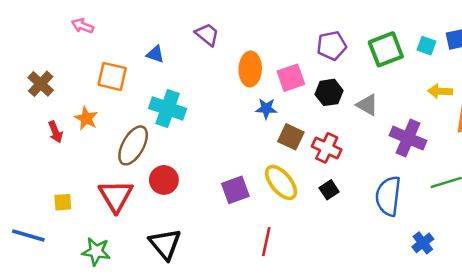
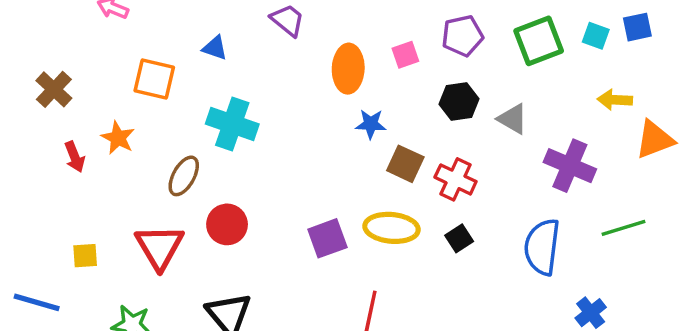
pink square: (291, 78) -> (405, 55), moved, size x0.7
brown ellipse: (133, 145) -> (184, 176), size x0.7
yellow ellipse: (281, 182) -> (391, 228), turned -45

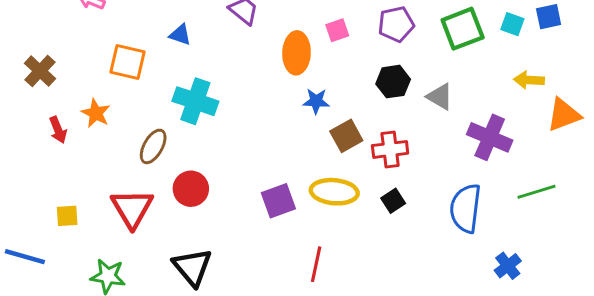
pink square: (405, 55) -> (337, 30), moved
brown square: (405, 164) -> (346, 136), turned 36
red cross: (456, 179) -> (390, 149), turned -32

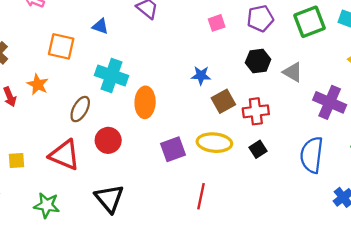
orange ellipse: (297, 53) -> (145, 102), moved
red triangle: (132, 208) -> (65, 155), turned -36

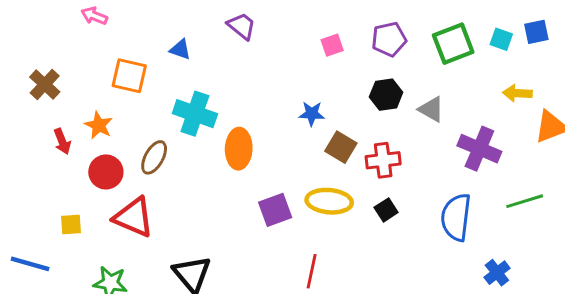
brown square: (223, 101) -> (341, 147), turned -30
red circle: (108, 140) -> (106, 172), moved

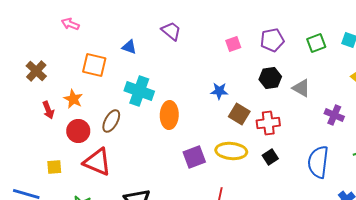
green square: (453, 44) -> (316, 43), size x0.7
purple cross: (479, 149) -> (334, 115), size x0.7

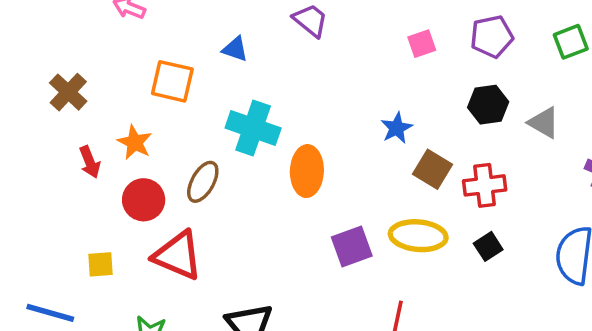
blue star: (219, 91) -> (397, 128), turned -30

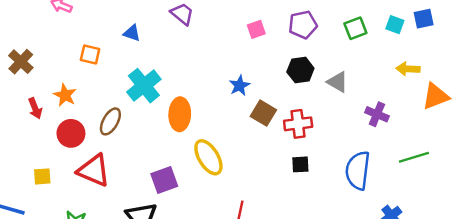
orange square: (172, 81) -> (90, 54), size x0.7
cyan cross: (253, 128) -> (144, 86), turned 32
yellow ellipse: (418, 236) -> (208, 157), moved, turned 54
purple square: (352, 246) -> (164, 180), moved
black square: (488, 246) -> (300, 164), turned 30

